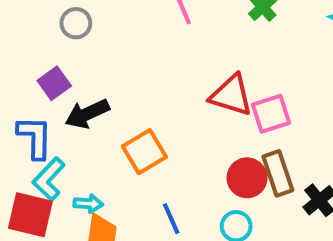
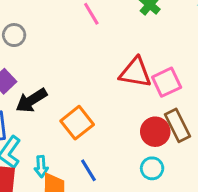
cyan arrow: (88, 204) -> (41, 166), turned 90
blue line: (171, 219) -> (88, 170), moved

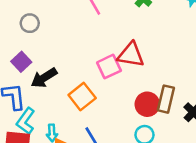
pink square: (167, 82) -> (109, 67), moved
brown rectangle: (178, 125) -> (166, 99), turned 40

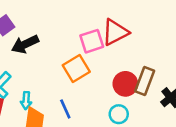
red triangle: (131, 55) -> (115, 32), turned -44
orange square: (82, 96) -> (76, 69), moved

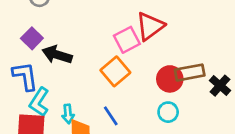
black arrow: (25, 44) -> (57, 55), turned 52
brown rectangle: (145, 81) -> (190, 73), turned 68

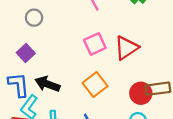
pink square: (127, 40) -> (95, 44), moved
black arrow: (57, 55) -> (47, 84), moved

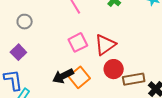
black arrow: (47, 84) -> (63, 76), moved, turned -45
red circle: (141, 93) -> (114, 69), moved

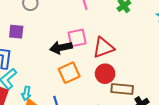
purple square: (18, 52) -> (16, 32), turned 35
black arrow: (63, 76) -> (61, 48), moved

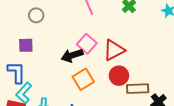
pink square: (77, 38) -> (87, 44), turned -30

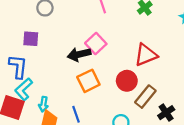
red triangle: (114, 50) -> (146, 55), moved
brown rectangle: (138, 89) -> (145, 97), turned -55

